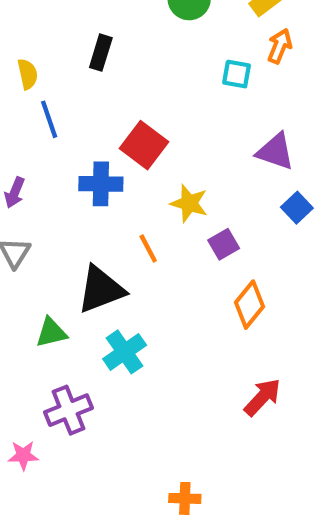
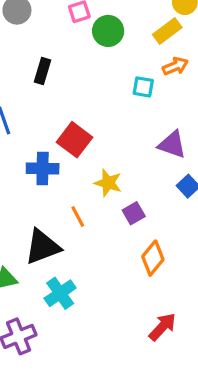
orange arrow: (280, 46) -> (175, 66), turned 45

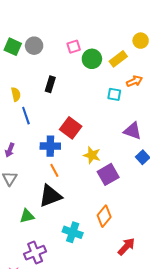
yellow rectangle: (167, 31) -> (118, 59), moved
purple square: (134, 213) -> (108, 174), size x1.5
orange line: (78, 216) -> (54, 170), moved
orange diamond: (153, 258) -> (104, 216), moved
cyan cross: (60, 293) -> (73, 232), moved, turned -36

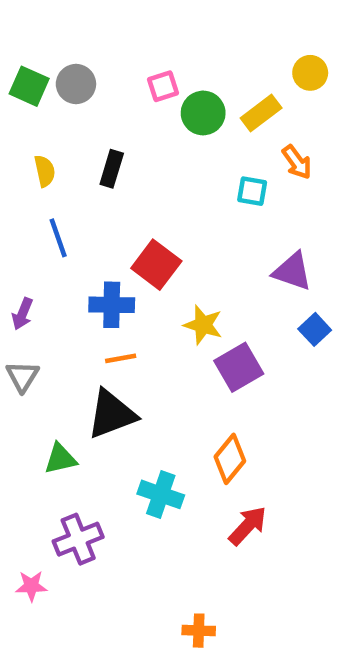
orange arrow: (135, 81) -> (297, 162), turned 77
yellow semicircle: (16, 94) -> (45, 171), moved
orange line: (54, 170) -> (121, 358), turned -72
red arrow: (126, 246) -> (248, 526), moved

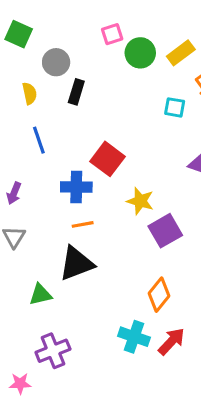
gray circle: (76, 84) -> (56, 62), moved
cyan cross: (161, 494) -> (134, 337), moved

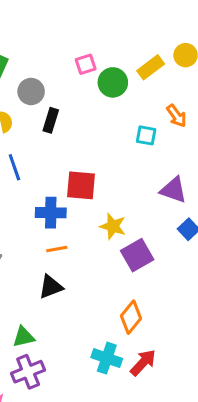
yellow rectangle: (181, 53) -> (151, 67), moved
red square: (108, 159) -> (81, 185), turned -32
black triangle: (76, 263) -> (51, 287), size x0.7
green triangle: (40, 295) -> (23, 337), moved

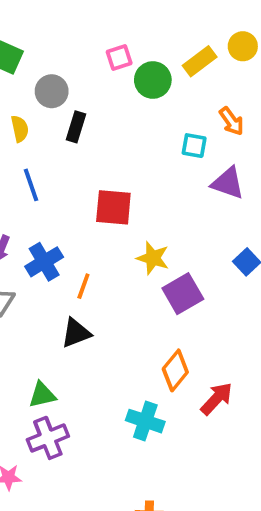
purple triangle: (173, 190) -> (228, 183), moved
blue cross: (51, 213) -> (44, 262), moved, turned -32
orange line: (57, 249) -> (83, 286), turned -60
red arrow: (143, 363) -> (217, 399), moved

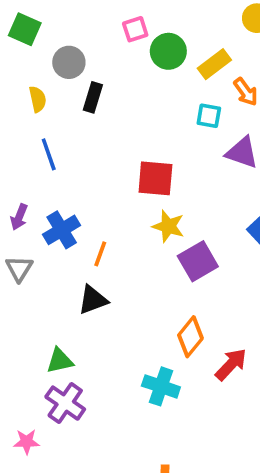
yellow rectangle: (200, 61) -> (214, 64), moved
red square: (113, 207) -> (155, 178), moved
purple cross: (48, 438) -> (65, 403), turned -33

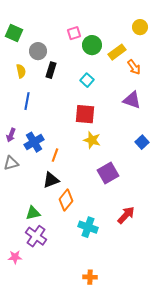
cyan square: (209, 116) -> (87, 80), moved, turned 32
blue line: (49, 154) -> (27, 101), turned 30
purple square: (198, 261) -> (108, 173), moved
gray triangle: (19, 269) -> (11, 163), turned 42
orange diamond: (190, 337) -> (66, 200), moved

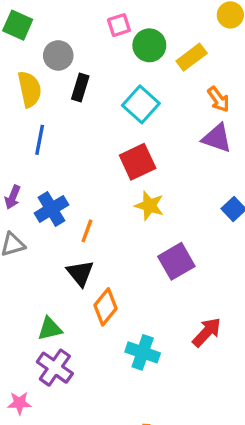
orange arrow: (134, 67) -> (219, 99), moved
yellow semicircle: (21, 71) -> (30, 89), size x1.5
cyan square: (87, 80) -> (141, 104), size x1.5
red square: (85, 114) -> (138, 162), turned -30
black triangle: (51, 180) -> (80, 273), turned -48

